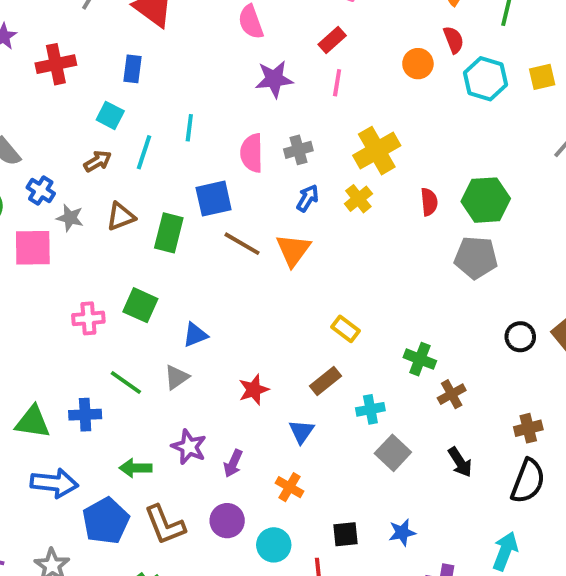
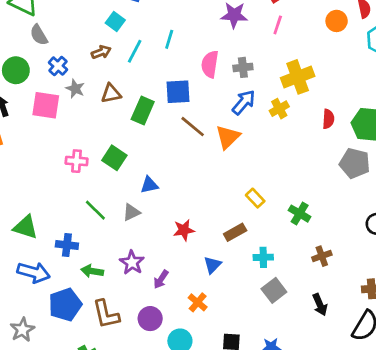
blue arrow: (307, 198) -> (244, 102), size x1.4
green cross: (420, 359) -> (300, 214), moved
blue cross: (85, 415) -> (67, 245), moved

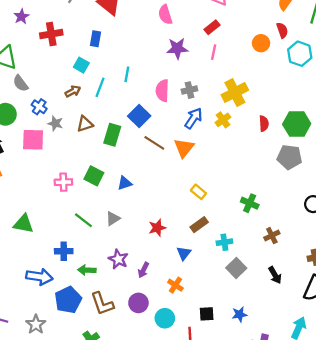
blue square: (178, 92) -> (139, 116), turned -35
blue triangle: (149, 185) -> (125, 183), moved
yellow rectangle: (255, 198) -> (198, 192), moved
green triangle: (26, 227) -> (24, 224), moved

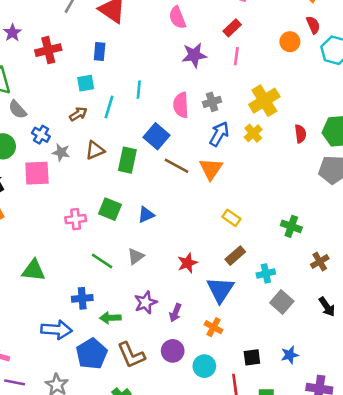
cyan square: (81, 65) -> (86, 83), turned -35
blue triangle: (184, 253) -> (220, 290), size x1.6
purple star: (118, 259) -> (146, 303), turned 30

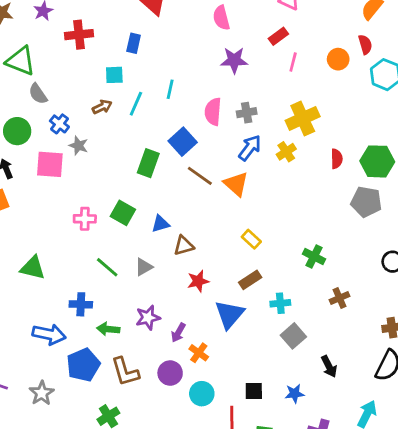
pink line: (236, 56) -> (293, 62), moved
brown triangle: (95, 150) -> (184, 246), moved
orange triangle: (211, 169) -> (236, 184), turned -30
black arrow: (327, 307) -> (329, 367), moved
orange cross: (214, 327) -> (199, 353), moved

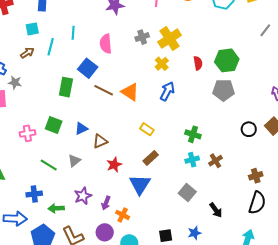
gray cross: (247, 113) -> (142, 37), moved
blue arrow: (250, 148) -> (167, 91), moved
cyan cross: (280, 303) -> (192, 160), moved

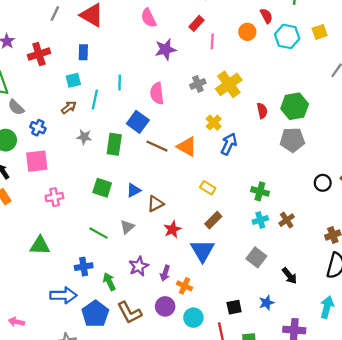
yellow cross: (162, 64) -> (214, 123), moved
gray star: (15, 83) -> (84, 137), moved
pink cross: (27, 133) -> (54, 197), moved
green arrow: (56, 208) -> (109, 282), turned 70

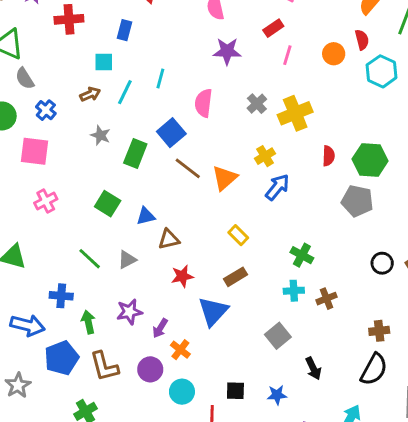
gray cross: (198, 84) -> (257, 104), turned -35
orange triangle: (187, 147) -> (225, 178), turned 35
pink cross: (54, 197) -> (46, 201), turned -30

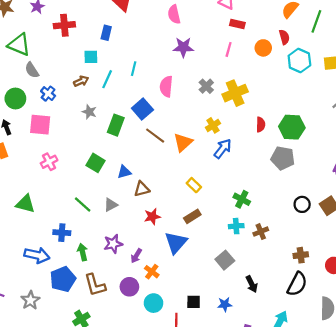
red rectangle: (273, 28) -> (237, 24), moved, turned 48

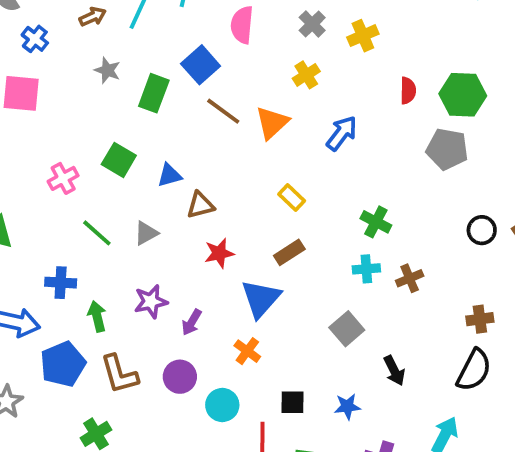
yellow cross: (235, 93) -> (363, 36), size x0.7
yellow cross: (213, 125) -> (306, 75), moved
pink cross: (49, 162) -> (63, 178), moved
orange cross: (152, 272) -> (247, 351), moved

